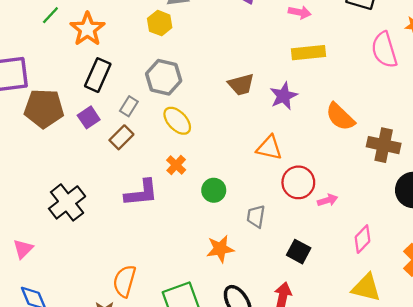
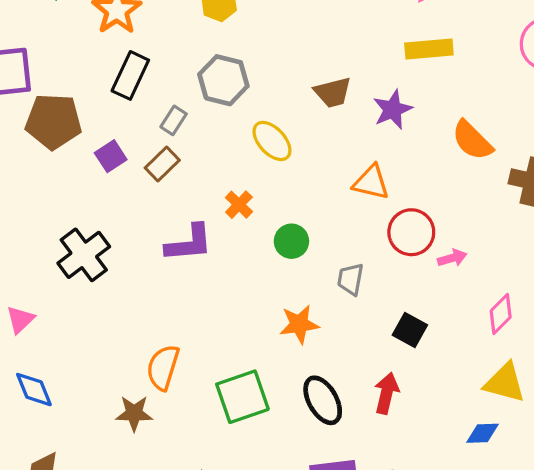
purple square: (89, 117) -> (111, 156), moved
yellow ellipse: (177, 121) -> (272, 141), moved

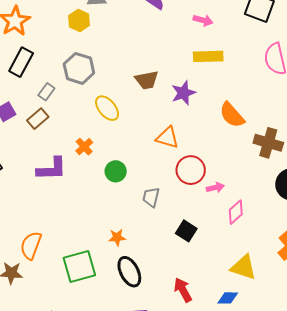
pink diamond: (501, 314) -> (236, 212), moved
orange star: (299, 324) -> (117, 237), moved, size x0.7
red arrow: (386, 393) -> (183, 290), moved, turned -45

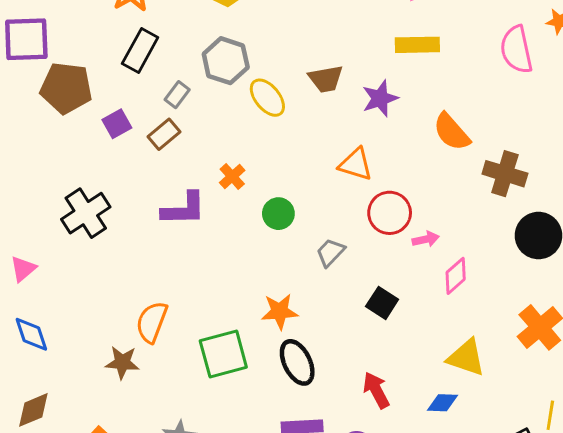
yellow ellipse: (107, 108) -> (267, 98), moved
gray trapezoid: (151, 197) -> (330, 252), turned 30
orange star: (117, 237) -> (280, 311), size x1.4

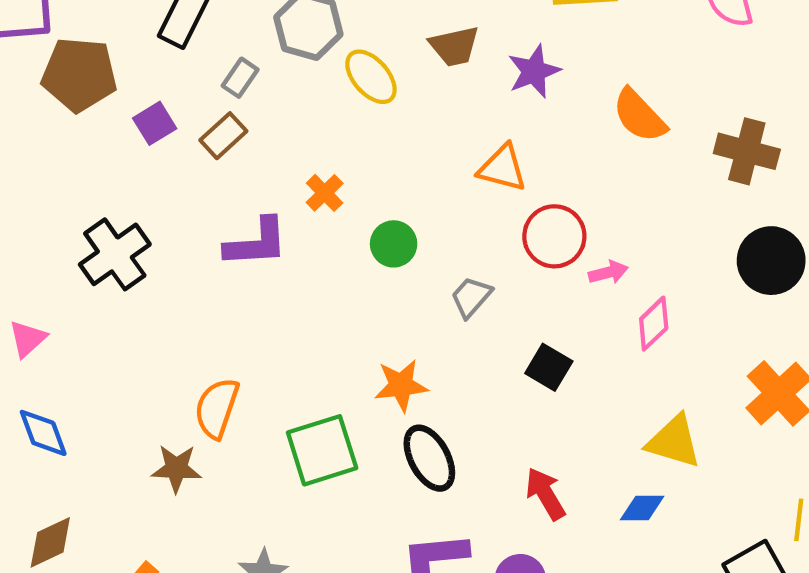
brown cross: (505, 174) -> (747, 151), moved

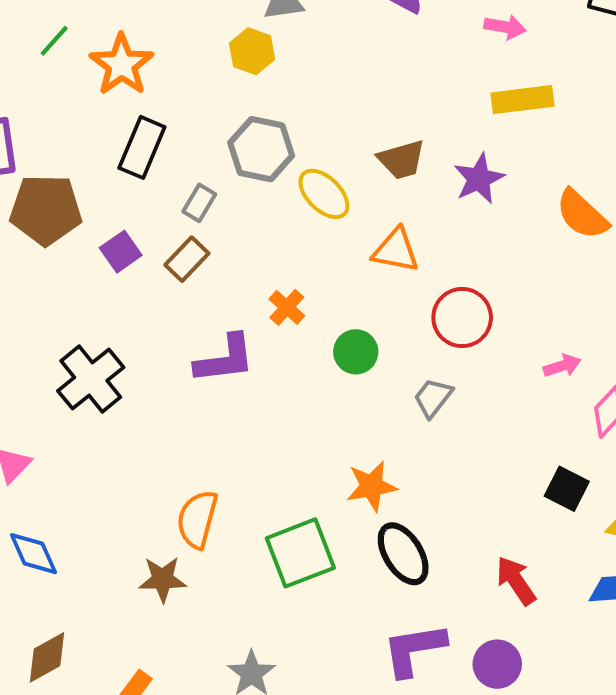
orange triangle: (502, 168) -> (396, 250), moved
red circle: (554, 236) -> (462, 317), moved
black square: (549, 367) -> (567, 489), moved

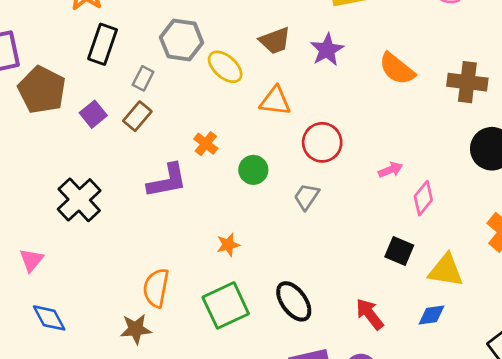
brown pentagon: (46, 210) -> (42, 90), turned 30
orange star: (372, 486) -> (228, 245), moved, size x0.7

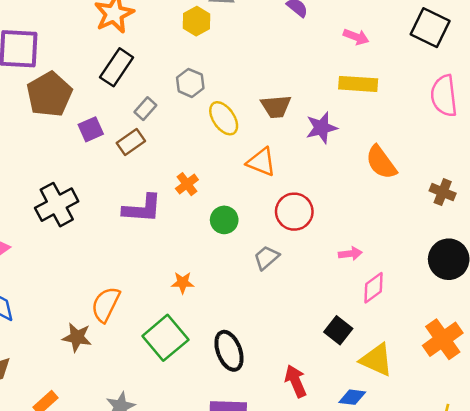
gray hexagon: (182, 40) -> (190, 83), size x0.7
brown cross: (467, 82) -> (443, 192), size x0.7
green square: (226, 305) -> (165, 338), turned -30

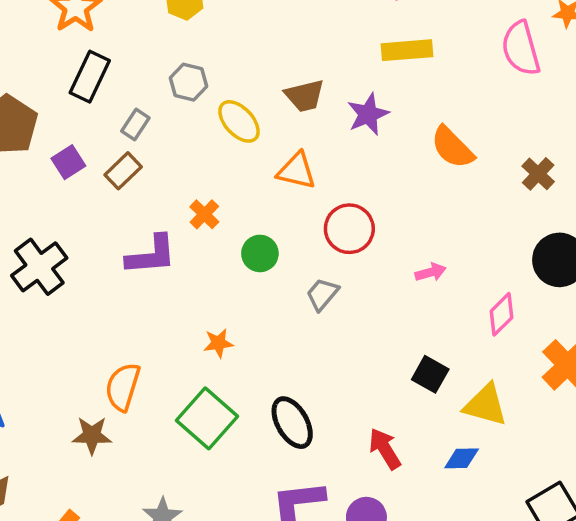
brown cross: (443, 192) -> (538, 174), turned 30
pink diamond: (373, 288) -> (502, 314), moved

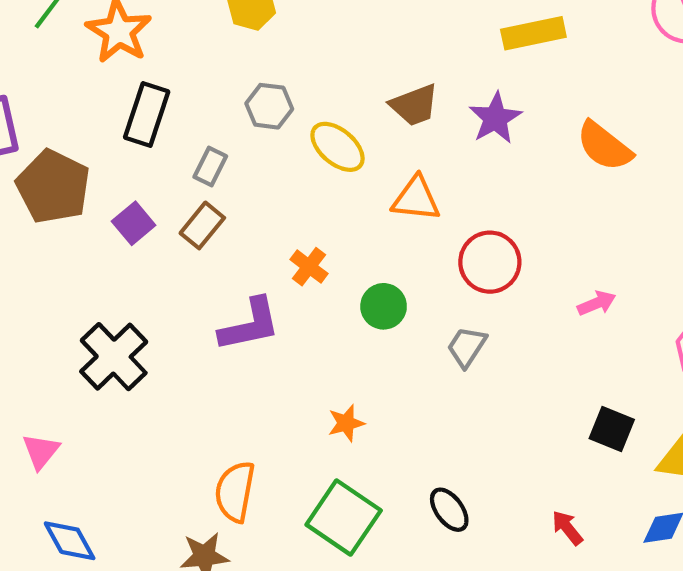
black ellipse: (292, 423) -> (449, 510), size x0.7
red arrow: (385, 449) -> (567, 528), size x0.7

